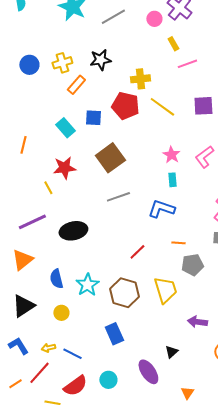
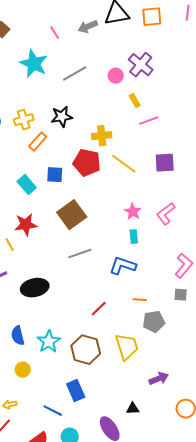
purple arrow: (197, 322) -> (159, 379), turned 150
black triangle: (171, 352) -> (133, 409), turned 40
blue line: (72, 354) -> (53, 411), moved

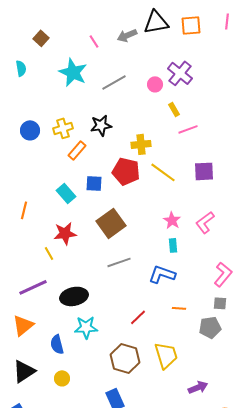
gray pentagon: (154, 322) -> (210, 327), moved
cyan star: (49, 342) -> (86, 327), moved, turned 30

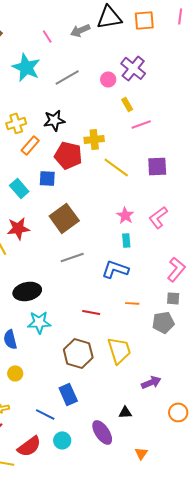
red pentagon: (126, 171) -> (68, 155), moved
red line: (138, 317) -> (91, 312), turned 54

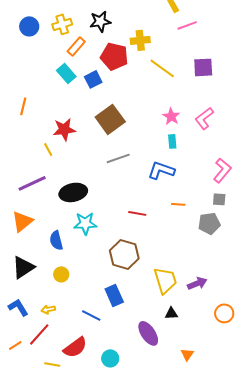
blue square: (47, 178) -> (93, 79), turned -30
cyan rectangle: (19, 188) -> (66, 73), moved
yellow trapezoid: (119, 350) -> (165, 280), moved
cyan circle: (62, 440) -> (110, 358), moved

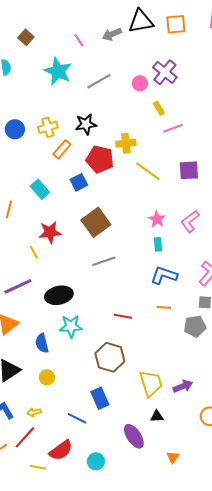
cyan rectangle: (66, 73) -> (40, 189), moved
blue L-shape: (161, 170) -> (164, 275), moved

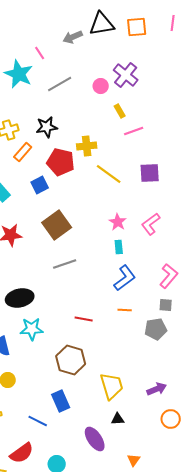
pink line: (79, 40) -> (40, 53), moved
blue L-shape: (164, 275) -> (125, 278), turned 124
purple arrow: (183, 386) -> (157, 389), moved

